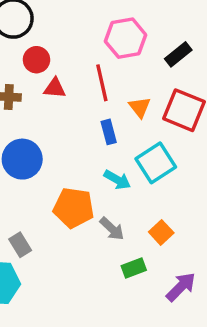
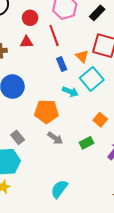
red circle: (36, 60) -> (30, 18), moved
orange triangle: (140, 107) -> (82, 56), moved
gray arrow: (112, 229) -> (55, 138), moved

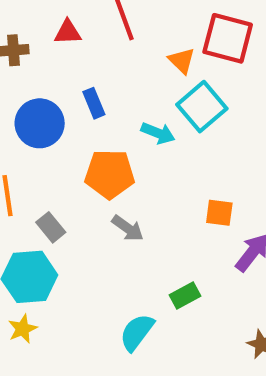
blue rectangle: (62, 64) -> (94, 103), moved
orange square: (100, 120) -> (219, 213), moved, turned -32
green rectangle: (87, 143) -> (185, 295), moved

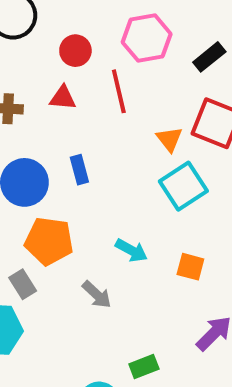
cyan arrow: (158, 133) -> (131, 250), moved
orange pentagon: (110, 174) -> (49, 241), moved
orange square: (219, 213) -> (190, 267), moved

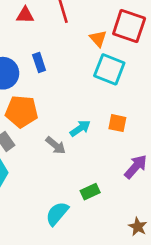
cyan square: (183, 186) -> (109, 69), turned -32
cyan arrow: (131, 250) -> (80, 128), moved, turned -60

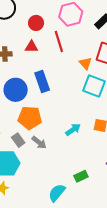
blue rectangle: (39, 62) -> (42, 82), size x1.5
gray arrow: (56, 145) -> (39, 142), moved

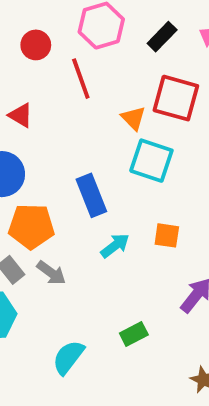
red triangle: (31, 47) -> (21, 115), moved, turned 32
blue rectangle: (42, 82) -> (91, 195), moved
cyan semicircle: (57, 193) -> (68, 357), moved

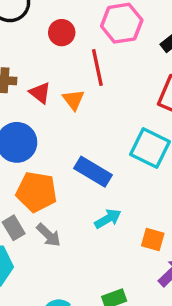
orange triangle: (133, 118) -> (73, 100), moved
blue rectangle: (91, 195) -> (93, 172), turned -45
orange square: (167, 235) -> (153, 240), moved

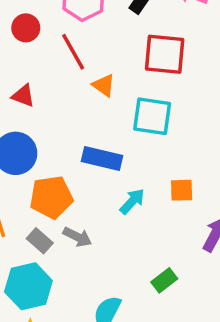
orange triangle: (73, 100) -> (104, 85), moved
orange square: (153, 240) -> (182, 190), moved

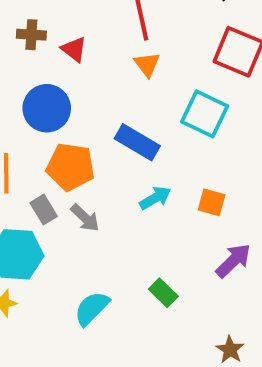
orange triangle: (104, 85) -> (147, 64), moved
green rectangle: (164, 280) -> (163, 293), turned 65

